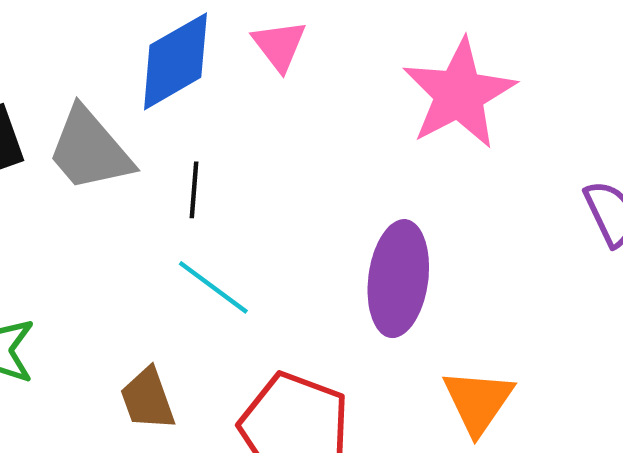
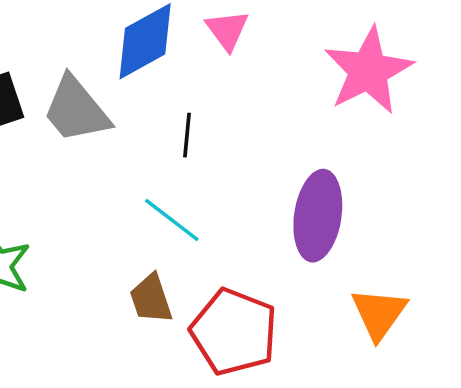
black line: (194, 190) -> (187, 135), moved
brown trapezoid: (148, 399) -> (151, 299), moved

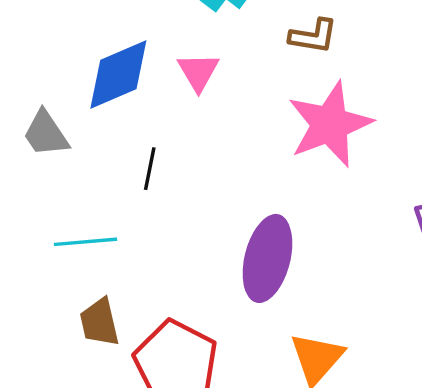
gray trapezoid: (76, 110) -> (46, 134), size x0.7
cyan line: (172, 220) -> (85, 242), moved, turned -48

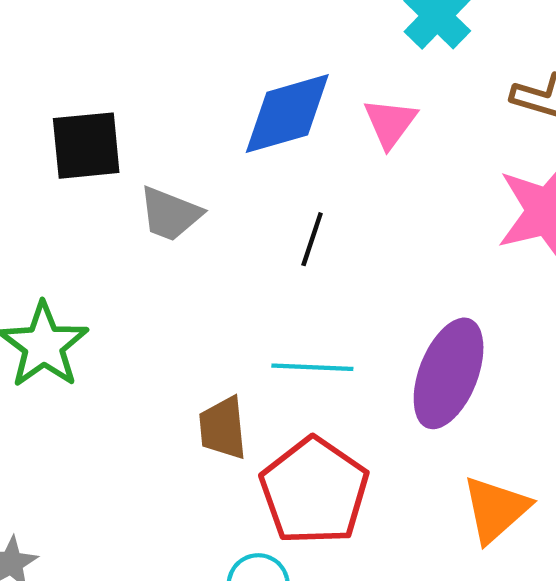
gray trapezoid: (46, 134) -> (170, 214), moved, turned -42
cyan line: (85, 242) -> (312, 367), moved

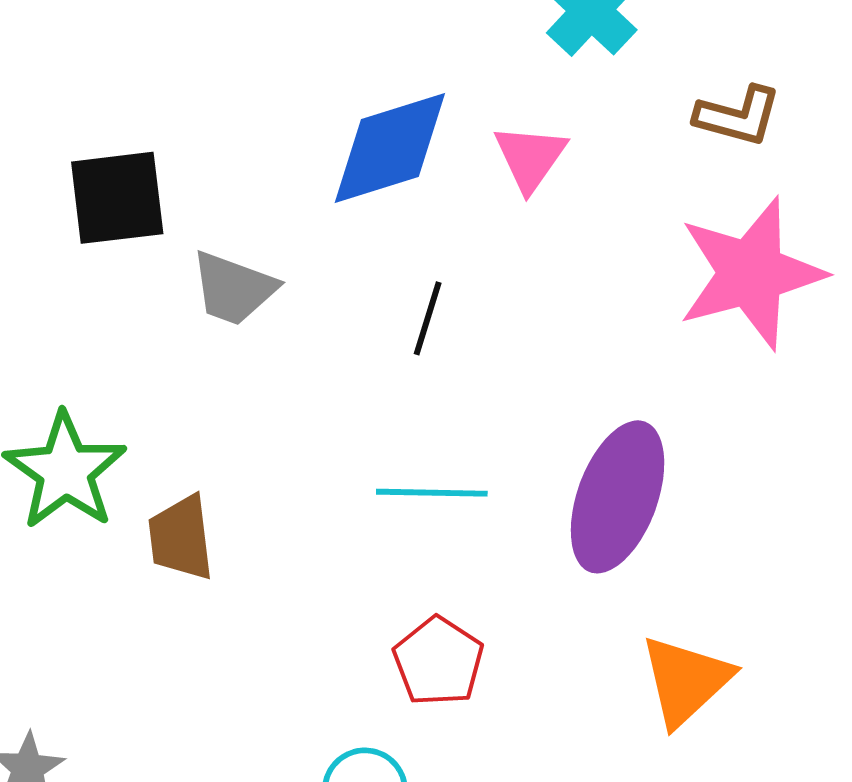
brown trapezoid: (223, 428) -> (181, 538), moved
red pentagon: (314, 491) -> (438, 661), size x0.6

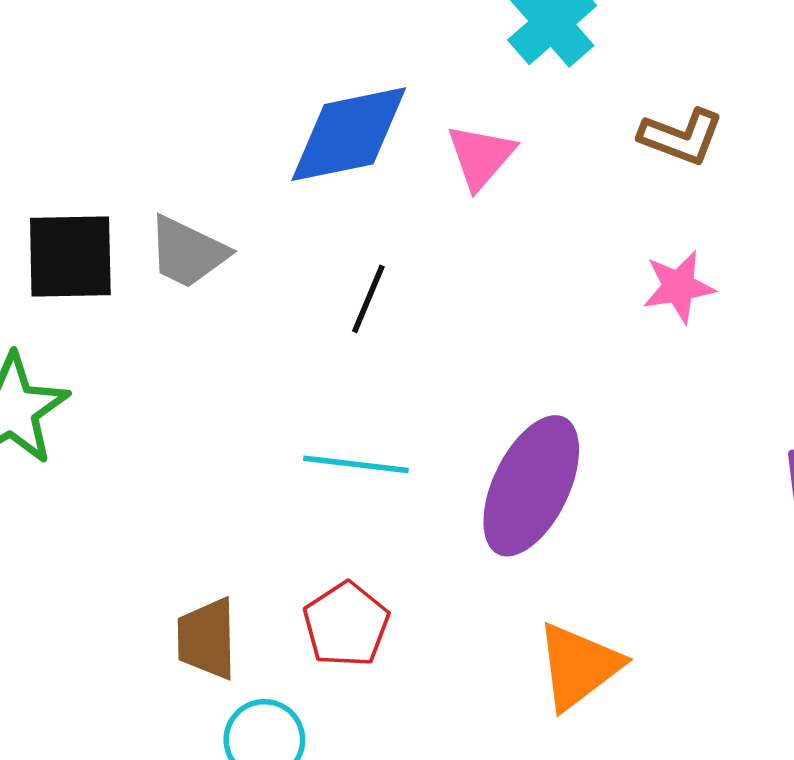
black square: (117, 198) -> (70, 257), moved
pink star: (751, 273) -> (679, 287), size x0.5
brown trapezoid: (181, 538) -> (207, 639), moved

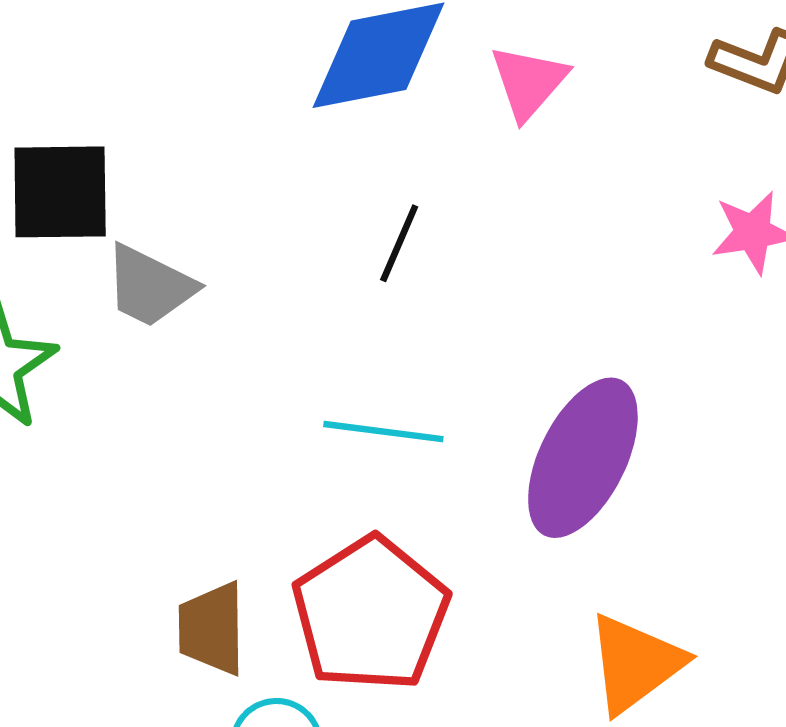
gray trapezoid: (188, 252) -> (150, 286), moved
red pentagon: (346, 625) -> (371, 614), size x1.6

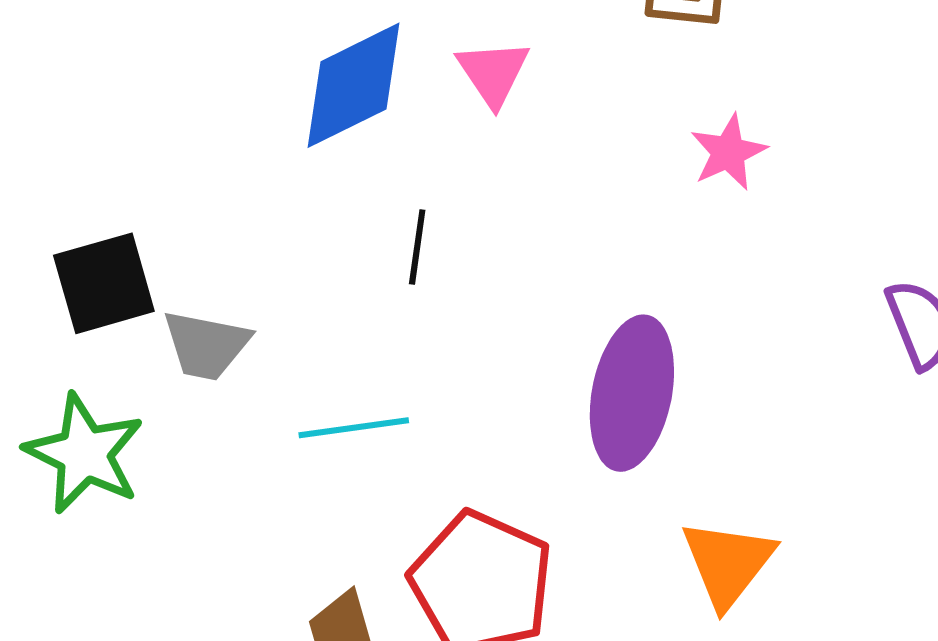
cyan line: (383, 432) -> (354, 428), moved

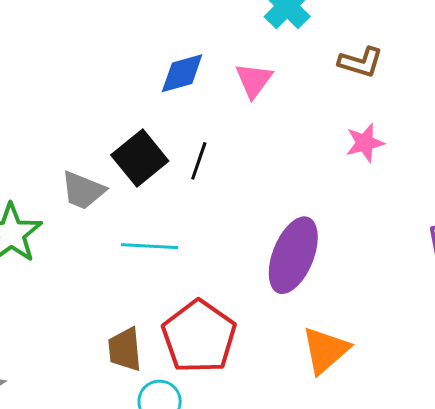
blue diamond: (354, 85) -> (182, 73), size x0.7
black square: (104, 283) -> (140, 158), moved, turned -34

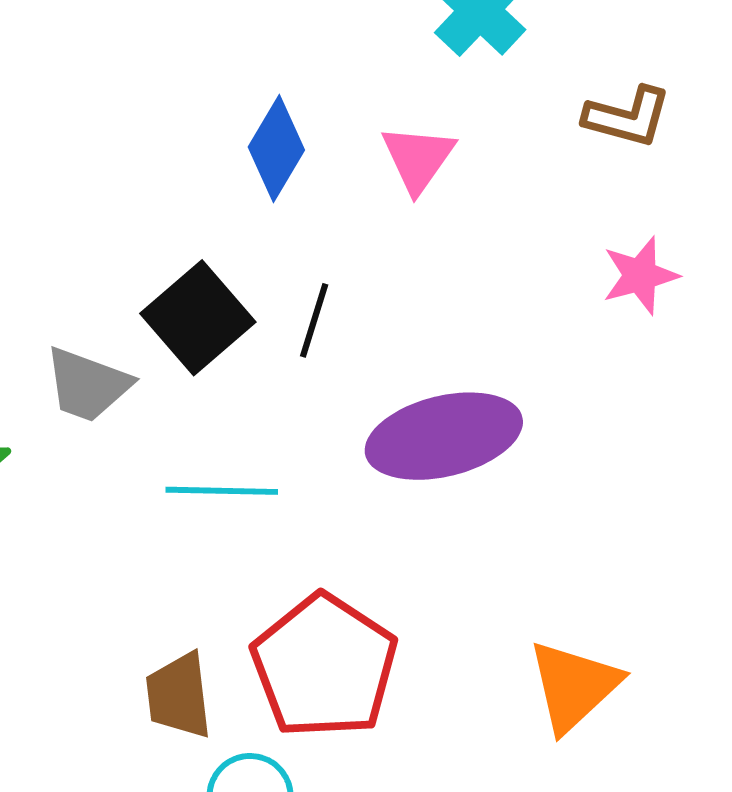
blue diamond: (182, 73) -> (276, 149), turned -42
purple ellipse: (293, 255) -> (444, 436), moved, turned 56

